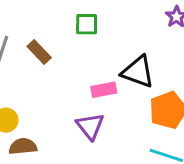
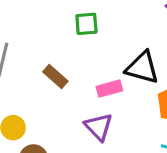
brown rectangle: (39, 52) -> (55, 76), moved

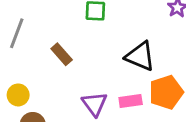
pink rectangle: (109, 89) -> (131, 101), moved

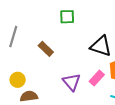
pink rectangle: (131, 101) -> (97, 78), turned -35

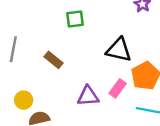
purple triangle: (72, 82) -> (88, 96), turned -48

